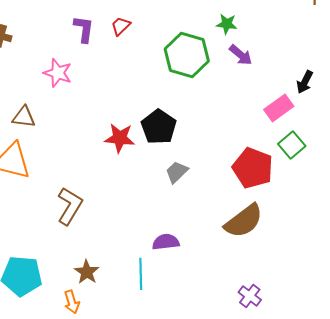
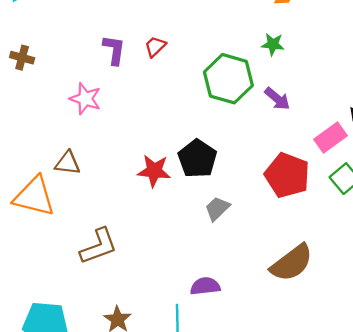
purple arrow: (241, 55) -> (277, 99), moved
brown triangle: (24, 117) -> (68, 163), moved
red pentagon: (253, 168) -> (287, 175), moved
brown L-shape: (70, 206) -> (99, 246), turned 39

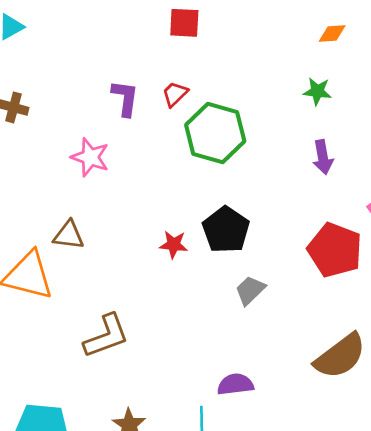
green hexagon: (228, 79) -> (215, 133), moved
purple arrow: (277, 99) -> (323, 157), turned 40
red star: (154, 171) -> (174, 245), size x0.7

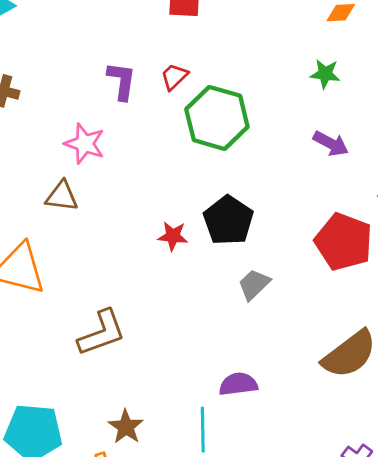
purple arrow: (323, 157) -> (331, 144), turned -52
brown triangle: (69, 235) -> (62, 196), moved

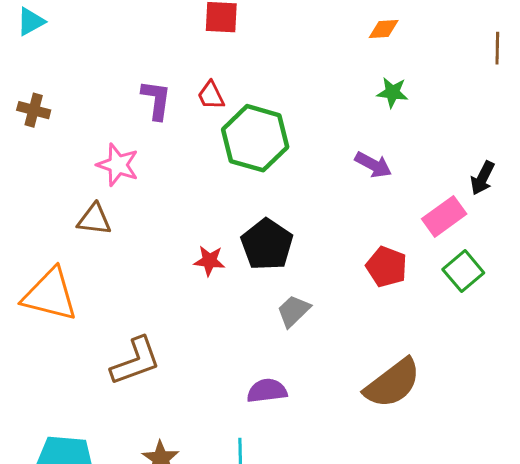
green star: (325, 74) -> (392, 92), moved
red trapezoid: (174, 77) -> (211, 95), turned -72
red pentagon: (344, 242) -> (387, 267), size x0.7
purple semicircle: (238, 384) -> (267, 391), moved

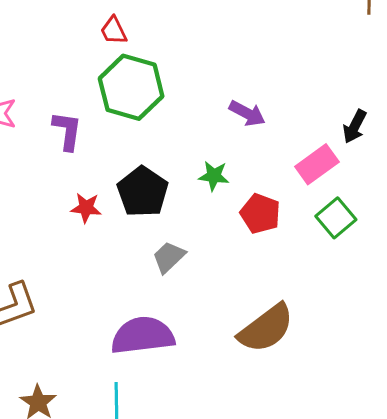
green star: (392, 92) -> (214, 176), moved
red trapezoid: (211, 95) -> (114, 31), moved
purple L-shape: (156, 100) -> (67, 131), moved
purple semicircle: (267, 391) -> (143, 336), size x1.6

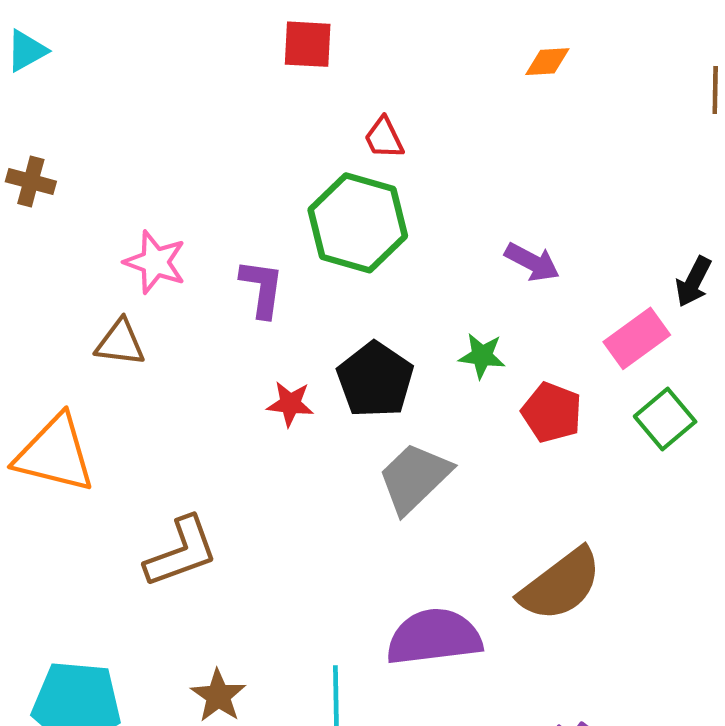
red trapezoid: (114, 31) -> (384, 138), moved
gray trapezoid: (169, 257) -> (414, 478), size x1.5
purple semicircle: (143, 336) -> (434, 637), moved

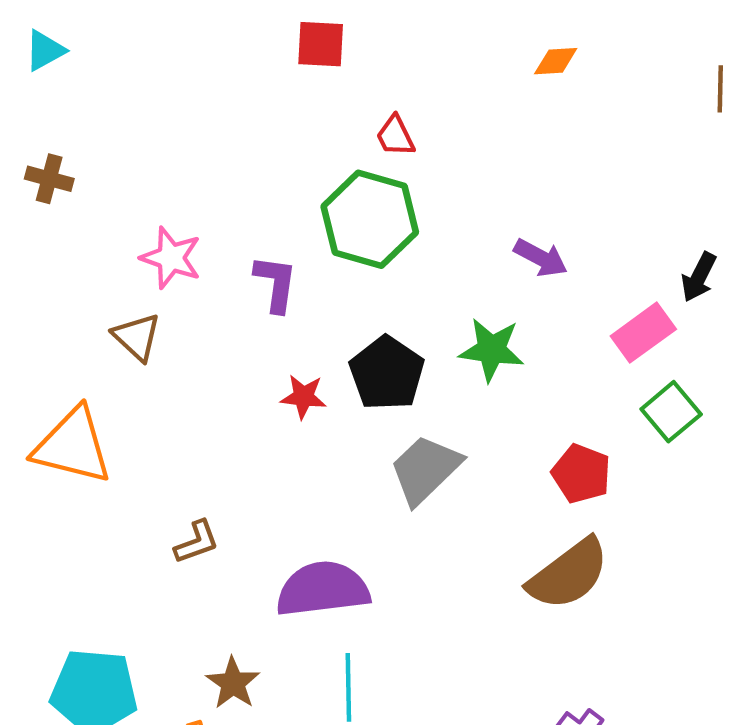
brown triangle: (120, 343) -> (137, 337), turned 36
green star: (482, 356) -> (492, 350), size x1.4
red pentagon: (552, 412) -> (581, 474), moved
brown L-shape: (181, 552) -> (197, 542), size x0.6
purple semicircle: (434, 637) -> (323, 589), moved

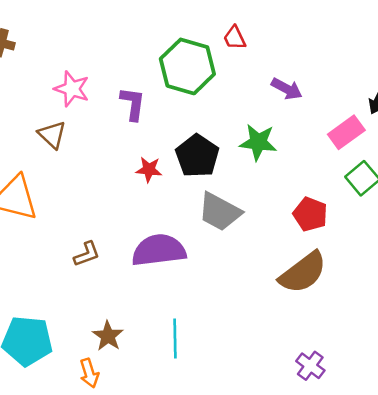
red trapezoid: (395, 136) -> (235, 38), moved
gray trapezoid: (425, 469) -> (220, 212), turned -108
purple semicircle: (323, 589) -> (159, 250), moved

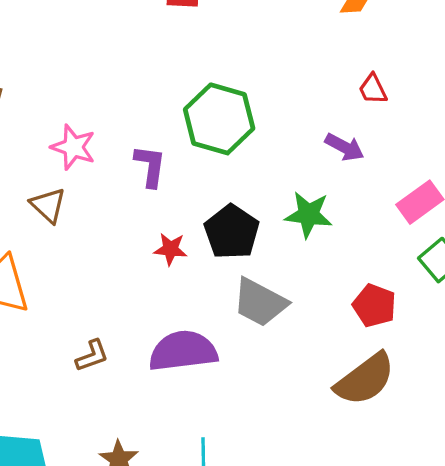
red trapezoid: (235, 38) -> (373, 89), moved

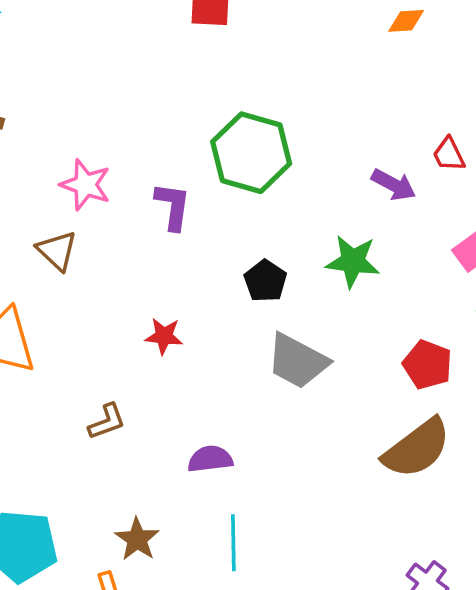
red trapezoid: (373, 89) -> (449, 154), moved
black pentagon: (232, 232) -> (265, 281), size x0.7
red star: (170, 249) -> (164, 336), moved
purple semicircle: (183, 351) -> (210, 459), moved, size x0.6

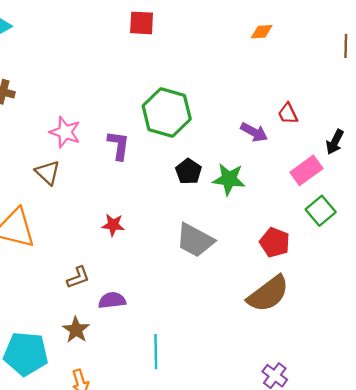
black pentagon: (265, 281) -> (188, 171), moved
purple semicircle: (210, 459) -> (112, 300), moved
brown star: (137, 539) -> (76, 330), moved

